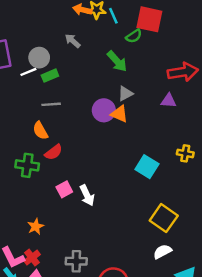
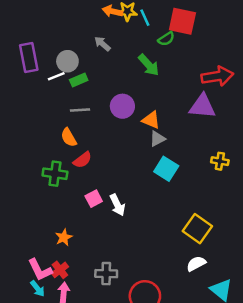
gray triangle: (125, 94) -> (157, 139), moved
purple triangle: (168, 101) -> (202, 106), size x1.6
purple circle: (104, 110) -> (122, 106), moved
cyan square: (147, 167) -> (166, 169), moved

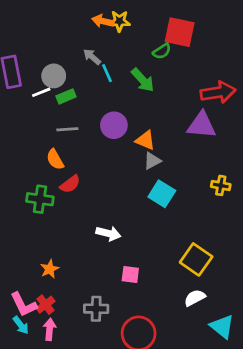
cyan line: (145, 18) -> (107, 73), moved
pink square: (94, 199) -> (130, 275), moved, turned 35
white arrow: (117, 205) -> (108, 233), turned -50

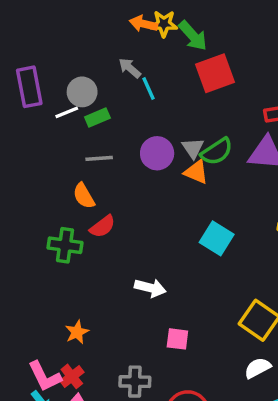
red square: (180, 32) -> (215, 73), moved, turned -32
green semicircle: (162, 51) -> (217, 152), moved, size x1.4
green arrow: (143, 80) -> (193, 36), moved
gray triangle: (152, 161) -> (193, 148), moved, turned -36

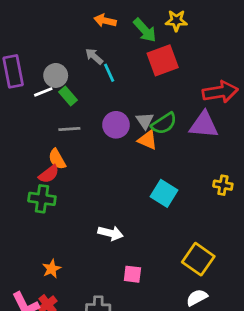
yellow star: (164, 24) -> (176, 21), moved
green rectangle: (97, 117) -> (68, 96), turned 72
red semicircle: (103, 227) -> (49, 174), moved

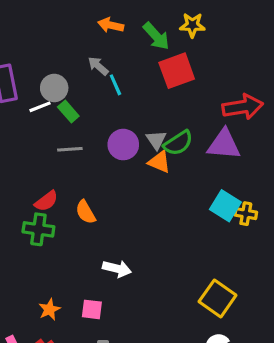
orange semicircle: (57, 159) -> (86, 212), moved
cyan square: (164, 193) -> (225, 206), moved
pink square: (132, 274) -> (92, 309), moved

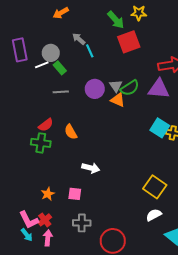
orange arrow: (111, 25) -> (61, 13), moved, turned -42

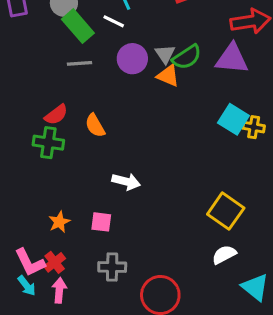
white line: (42, 65) -> (114, 21), moved, turned 48
green rectangle: (60, 68) -> (78, 26), size x1.5

